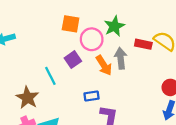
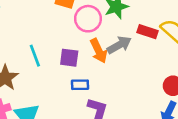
gray arrow: (121, 58) -> (119, 45), turned 60
purple square: (73, 60) -> (69, 58), moved, turned 35

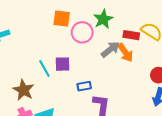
orange arrow: (99, 51) -> (125, 53), moved
purple square: (69, 58) -> (63, 64), moved

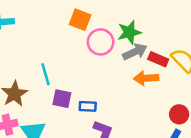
gray arrow: (110, 49) -> (135, 52), moved
orange arrow: (125, 53) -> (146, 78), turned 108
purple square: (63, 64) -> (62, 99), moved

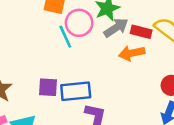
cyan line: (45, 74) -> (65, 37), moved
blue rectangle: (88, 106) -> (76, 91), size x1.6

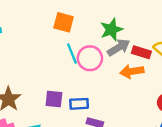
pink circle: (79, 23) -> (90, 58), moved
blue rectangle: (76, 91) -> (79, 104), size x0.7

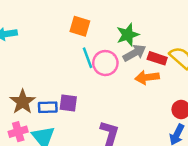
blue rectangle: (79, 104) -> (48, 107), moved

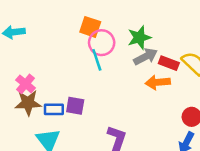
pink circle: (105, 63) -> (102, 43), moved
brown star: (23, 102) -> (28, 103), turned 30
pink cross: (18, 132) -> (26, 84), moved, turned -36

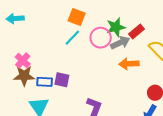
pink circle: (102, 43) -> (101, 38), moved
cyan line: (97, 60) -> (72, 38), moved, turned 60
red rectangle: (169, 63) -> (136, 31), moved, turned -63

